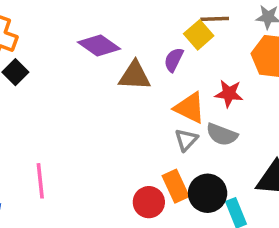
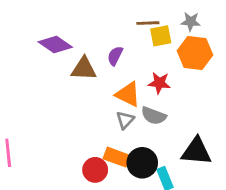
yellow square: (199, 35) -> (161, 36), moved, turned 30
orange rectangle: (176, 186) -> (117, 157), turned -45

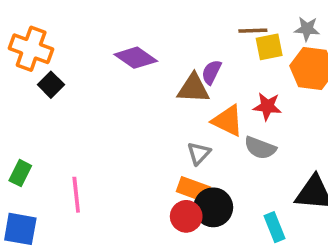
brown triangle: (84, 69) -> (193, 88), moved
gray triangle: (125, 120) -> (199, 153), moved
orange rectangle: (117, 157) -> (193, 189), moved
black circle: (142, 163) -> (213, 207), moved

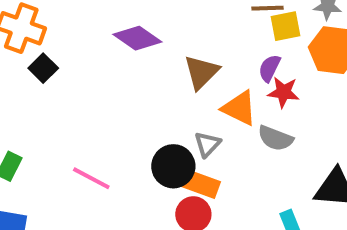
purple semicircle: (211, 72) -> (269, 68), moved
brown triangle: (193, 88) -> (201, 72), turned -48
pink line: (76, 195) -> (91, 178), moved, turned -56
black circle: (213, 207) -> (173, 166), moved

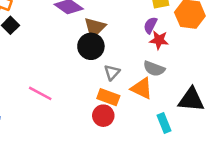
brown triangle: (201, 72) -> (95, 28), moved
orange triangle: (239, 108) -> (142, 88), moved
black circle: (173, 166) -> (91, 46), moved

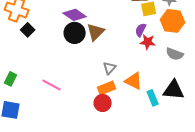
black circle: (91, 46) -> (75, 33), moved
gray semicircle: (154, 69) -> (175, 54), moved
orange rectangle: (108, 97) -> (107, 88), turned -42
cyan rectangle: (164, 123) -> (153, 98), moved

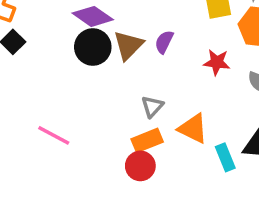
purple semicircle: (141, 30) -> (164, 42), moved

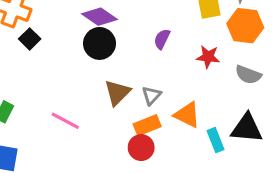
brown triangle: (128, 45) -> (117, 93), moved

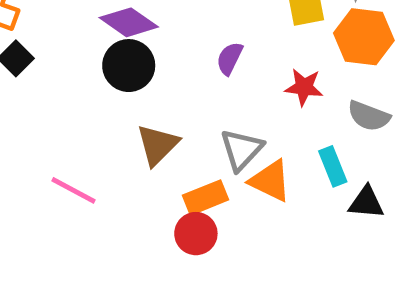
gray triangle: (152, 95) -> (242, 150), moved, size x1.4
black triangle: (247, 128) -> (366, 202), size x0.7
cyan rectangle: (215, 140) -> (333, 166), moved

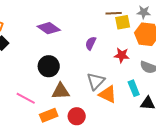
black circle: (129, 66) -> (49, 66), moved
brown triangle: (158, 145) -> (61, 91), moved, turned 42
orange rectangle: (206, 198) -> (49, 115), moved

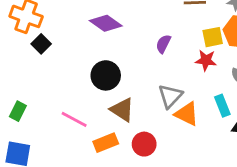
yellow square: (123, 22) -> (213, 37), moved
brown triangle: (61, 91) -> (122, 110), turned 36

